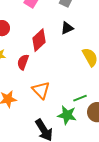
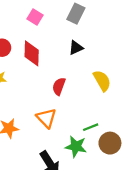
red diamond: (39, 40) -> (32, 53), moved, turned -45
red semicircle: (23, 62) -> (59, 86), moved

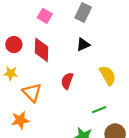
orange triangle: (46, 118) -> (32, 93), moved
green line: (91, 127) -> (99, 110), moved

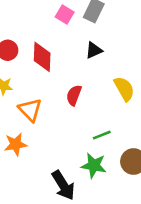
pink square: (45, 16) -> (65, 14), moved
green line: (99, 110) -> (102, 135), moved

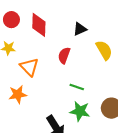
black triangle: (94, 50) -> (80, 29), moved
green line: (102, 135) -> (77, 87), moved, turned 40

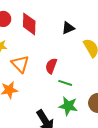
red semicircle: (64, 55) -> (51, 66), moved

